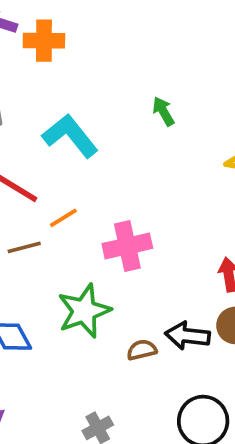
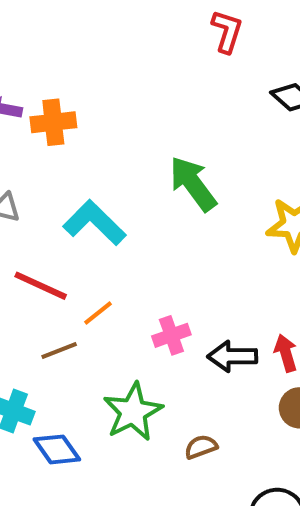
green arrow: (163, 111) -> (193, 184), size x1.8
pink cross: (127, 246) -> (171, 335), size x0.7
black arrow: (188, 336) -> (232, 356), moved

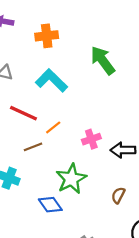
orange cross: (53, 122) -> (47, 36), moved
brown semicircle: (201, 447) -> (118, 195), moved, turned -42
blue diamond: (57, 449) -> (50, 205), moved

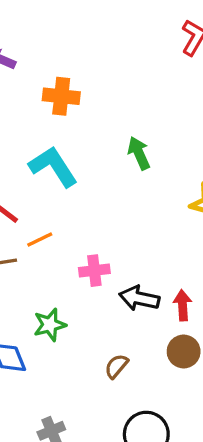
green arrow: (103, 60) -> (139, 153), size x0.7
green star: (71, 179) -> (50, 325), size x0.7

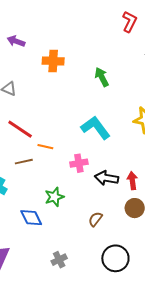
green arrow: (139, 153) -> (102, 77), moved
cyan L-shape: (53, 167) -> (96, 128), moved
orange line: (40, 239) -> (45, 147), turned 42

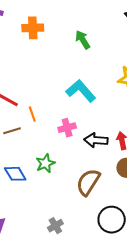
orange line: (45, 147) -> (32, 114), turned 63
blue diamond: (31, 218) -> (15, 174), moved
brown semicircle: (95, 219) -> (88, 182), size x1.8

